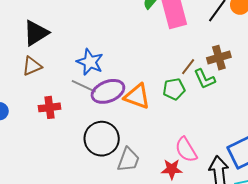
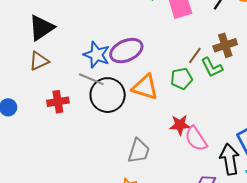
purple ellipse: (108, 91) -> (126, 51), moved
black circle: (102, 139) -> (108, 95), moved
red star: (172, 169) -> (180, 125), moved

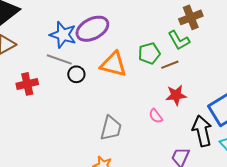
brown line: (195, 56) -> (170, 65), moved, turned 36
black circle: (108, 95) -> (76, 74), size x0.5
red star: (180, 125) -> (176, 95), moved
pink semicircle: (196, 139) -> (156, 116), moved, size x0.6

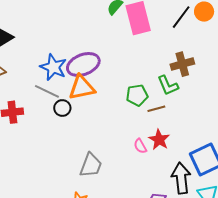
orange triangle: (113, 64) -> (82, 88), moved, turned -32
red star: (176, 95) -> (159, 140), turned 30
pink semicircle: (156, 116) -> (140, 146), moved

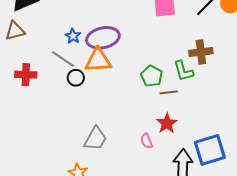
blue star: (53, 67) -> (73, 36), size x0.6
green pentagon: (137, 95) -> (152, 76), turned 30
pink semicircle: (140, 146) -> (147, 141), moved

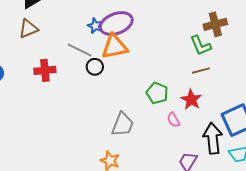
blue star: (73, 36) -> (95, 26), moved
green pentagon: (152, 76) -> (157, 93), moved
brown line: (169, 92) -> (201, 71), moved

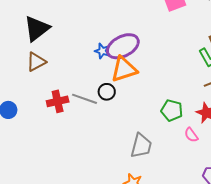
gray line: (80, 50) -> (84, 99), moved

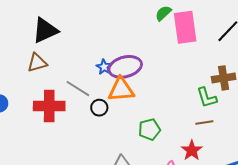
gray line: (84, 99) -> (78, 89), moved
red cross: (58, 101) -> (49, 106), size x1.4
green pentagon: (172, 110) -> (149, 129), moved, turned 30

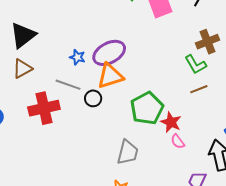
blue star: (104, 67) -> (77, 57), moved
green pentagon: (149, 129) -> (147, 108), size x1.5
red star: (192, 150) -> (171, 122), moved

